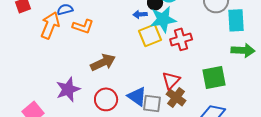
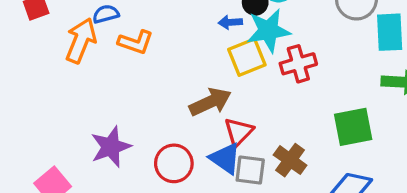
brown arrow: (103, 62) -> (210, 102), moved
red triangle: (171, 80) -> (239, 132), moved

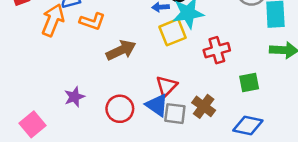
red cross: (298, 64) -> (217, 50), moved
brown arrow: (210, 102) -> (121, 50), moved
green square: (353, 127) -> (249, 82), size x0.7
purple star: (111, 147) -> (74, 97), size x0.7

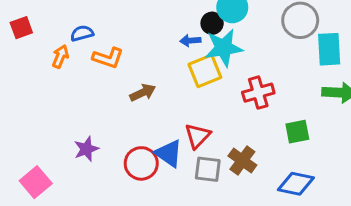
orange arrow: (53, 20) -> (60, 56), size x0.6
brown arrow: (121, 50) -> (143, 93), size x0.7
blue triangle: (157, 105) -> (169, 153), moved

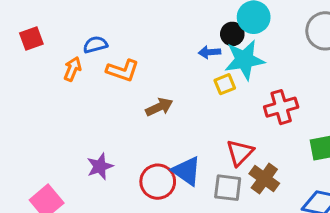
yellow square: (205, 71) -> (225, 84), size x0.6
red triangle: (198, 136) -> (240, 153), moved

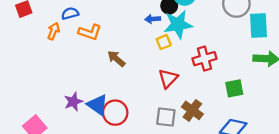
brown arrow: (159, 107) -> (116, 59), turned -114
red triangle: (240, 153) -> (168, 78), moved
blue triangle: (187, 171) -> (98, 105), moved

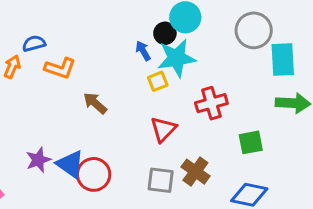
blue arrow: (153, 19) -> (143, 51), turned 64

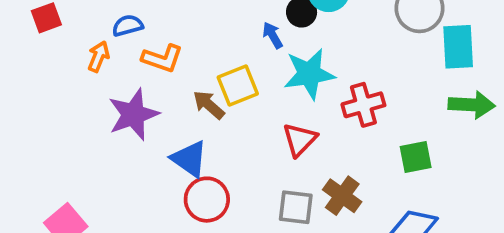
cyan star: (177, 58) -> (309, 74), moved
yellow square: (158, 81) -> (238, 85), moved, size x1.5
purple star: (38, 160) -> (133, 114), moved, size x1.5
blue triangle: (70, 164) -> (189, 159), moved

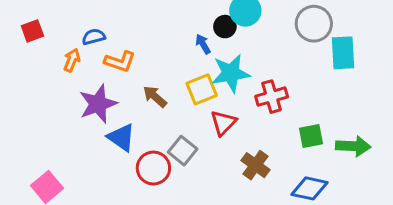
yellow square: (238, 85) -> (202, 89), moved
green arrow: (472, 105) -> (353, 146), moved
blue triangle: (189, 159) -> (121, 137), moved
gray square: (296, 207) -> (183, 151), moved, turned 32

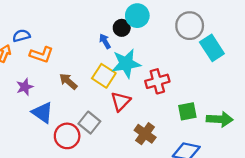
cyan rectangle: (343, 53) -> (212, 48), turned -30
yellow square: (202, 89) -> (104, 76), turned -35
purple star: (98, 104) -> (25, 87), size x0.6

